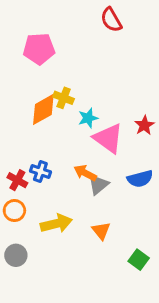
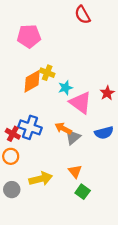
blue cross: (40, 172) -> (30, 127), size x1.5
yellow arrow: (56, 224) -> (41, 179), moved
green square: (139, 260) -> (83, 192), moved

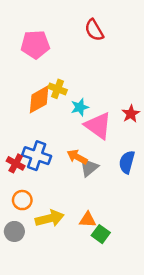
red semicircle: (83, 15) -> (94, 30), moved
blue semicircle: (104, 133) -> (127, 162), turned 120
orange circle: (11, 156) -> (22, 200), moved
orange triangle: (75, 171) -> (88, 220), moved, turned -48

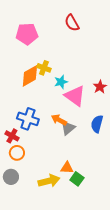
red cross: (16, 163) -> (12, 136), moved
yellow arrow: (50, 218) -> (49, 181), moved

